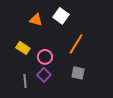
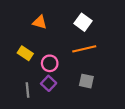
white square: (61, 16) -> (83, 22), moved
orange line: (76, 44) -> (84, 49), turned 45

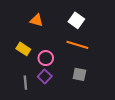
orange line: (84, 49) -> (77, 45), turned 30

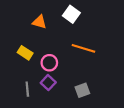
white square: (76, 20) -> (71, 14), moved
gray square: (79, 74) -> (82, 90), moved, turned -32

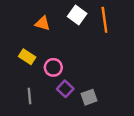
orange line: (83, 48) -> (104, 20), moved, turned 65
purple square: (48, 83) -> (65, 89), moved

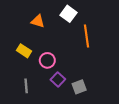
orange line: (104, 20) -> (86, 36), moved

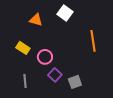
orange line: (86, 36) -> (93, 41), moved

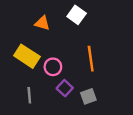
orange line: (93, 41) -> (91, 59), moved
yellow rectangle: (23, 48) -> (27, 56), size x1.5

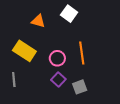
pink circle: (53, 67) -> (57, 58), moved
gray line: (29, 95) -> (14, 80), moved

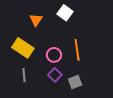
orange triangle: (38, 21) -> (36, 20), turned 48
gray line: (14, 80) -> (24, 75), moved

